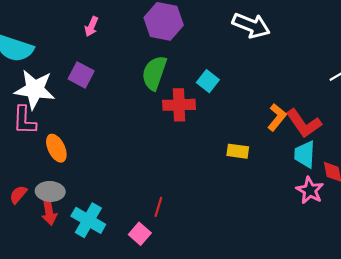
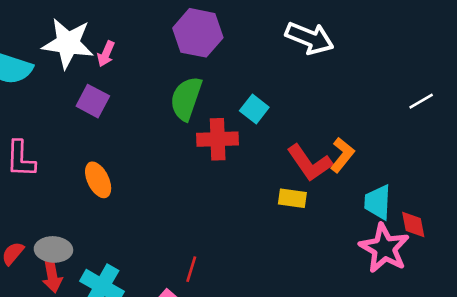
pink arrow: (91, 27) -> (106, 54), moved
white star: (35, 89) -> (68, 43), moved
red L-shape: (304, 123) -> (309, 163), moved
orange ellipse: (56, 148) -> (98, 180), moved
pink star: (310, 190) -> (384, 248), size x1.4

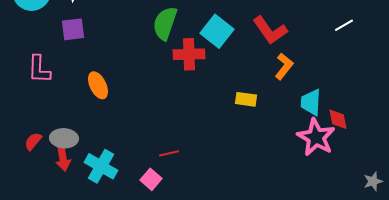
purple square: (93, 101) -> (73, 29), moved, turned -35
cyan square: (254, 109) -> (217, 31), size x1.5
red L-shape: (309, 163) -> (270, 30), moved
red line: (191, 269) -> (169, 153), turned 60

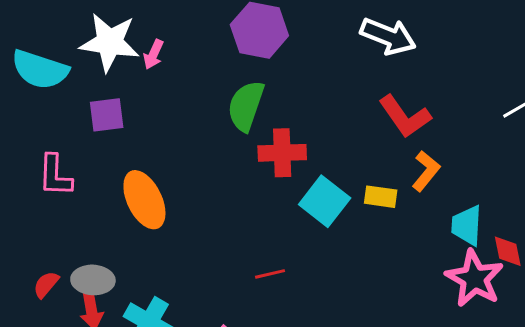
cyan square: (217, 31) -> (325, 201), moved
orange ellipse: (98, 85) -> (144, 200), size x1.4
yellow rectangle: (246, 99) -> (381, 197), moved
red line: (169, 153) -> (270, 274), moved

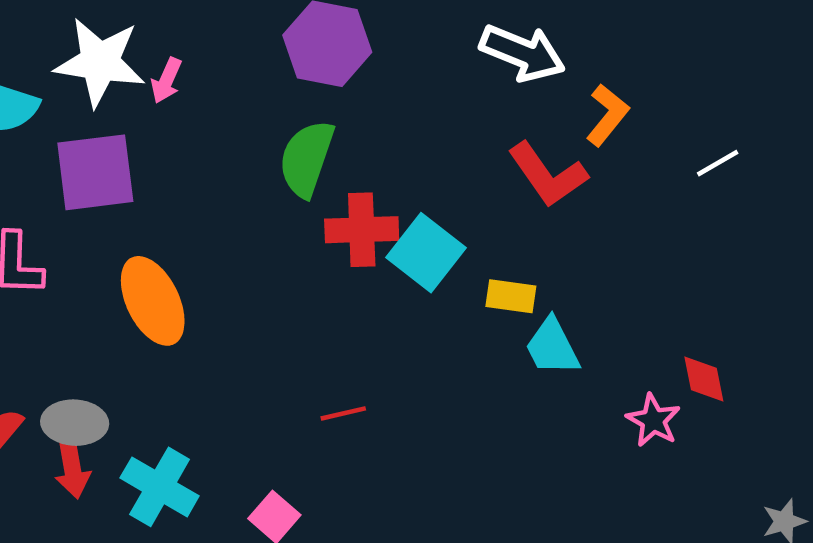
purple square: (107, 115) -> (95, 172), size x1.5
orange L-shape: (426, 171) -> (607, 115), moved
cyan square: (325, 201) -> (426, 253), moved
cyan trapezoid: (467, 225) -> (552, 347), moved, turned -30
pink star: (474, 278) -> (653, 420), size x0.6

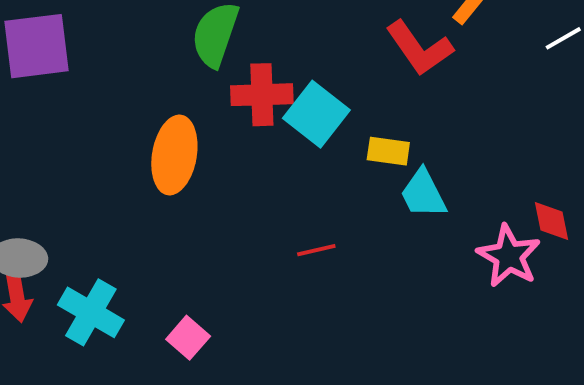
orange ellipse: (153, 301) -> (174, 155), moved, turned 36
red line: (343, 413) -> (316, 250), moved
pink star: (653, 420) -> (509, 256), size x1.4

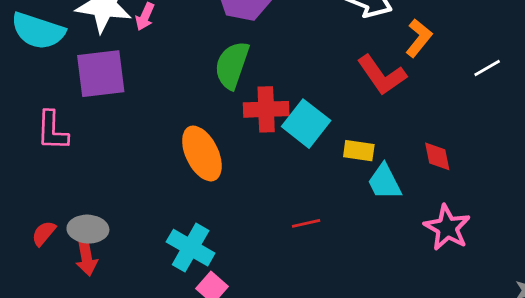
orange ellipse: (174, 155) -> (202, 153), turned -36
red diamond: (552, 221) -> (437, 156), moved
cyan cross: (91, 312) -> (191, 248), moved

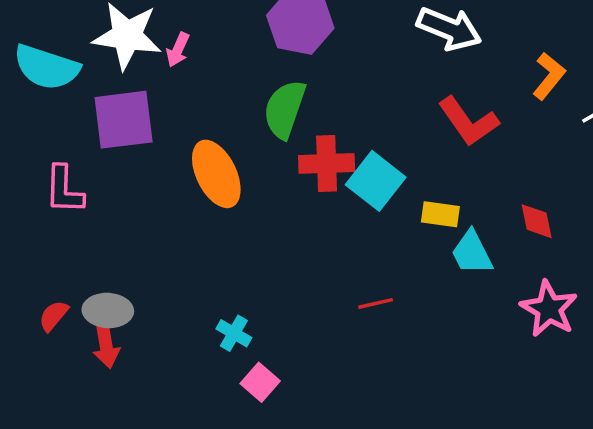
orange L-shape: (419, 38) -> (549, 76), moved
orange ellipse: (202, 153) -> (216, 174), moved
cyan cross: (191, 248) -> (234, 333), size x0.6

